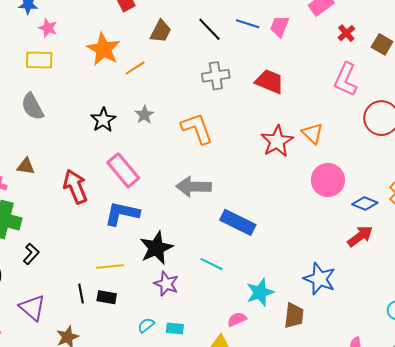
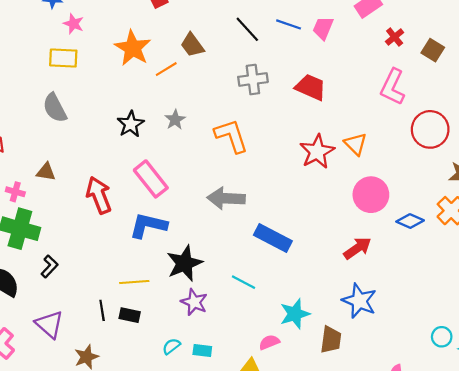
brown trapezoid: (161, 31) -> (192, 45), moved, turned 115
red arrow: (360, 236) -> (357, 248), moved

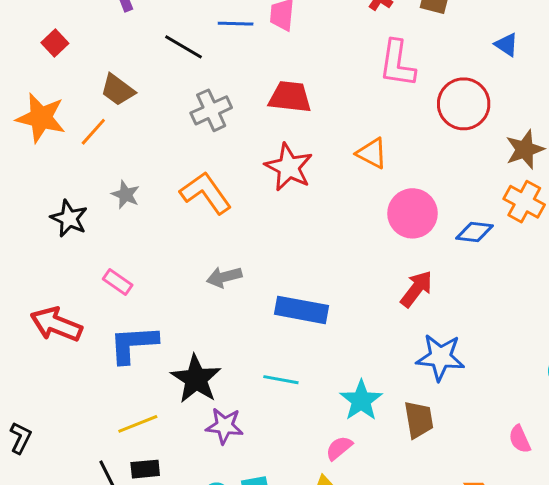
red star: (317, 152) -> (289, 167), moved
pink rectangle: (151, 179) -> (118, 282), size x0.6
red arrow: (99, 195) -> (56, 324), turned -30
gray arrow: (226, 198) -> (224, 277), size x0.7

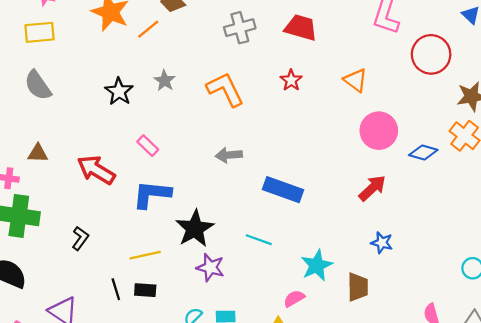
red star: (289, 167) -> (291, 80), size x0.6
blue star: (440, 357) -> (382, 243), size x0.6
black L-shape: (20, 438) -> (80, 238), moved

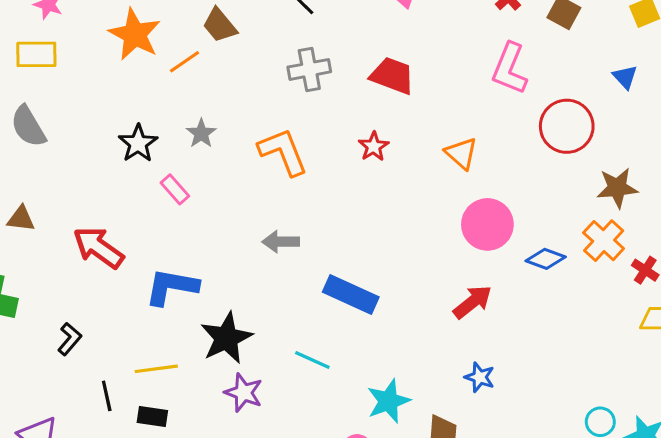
pink rectangle: (148, 146) -> (175, 189), moved
black line: (116, 289) -> (107, 396), moved

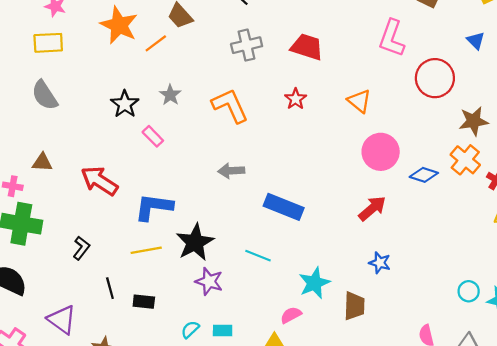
yellow line: (156, 369) -> (146, 250), moved

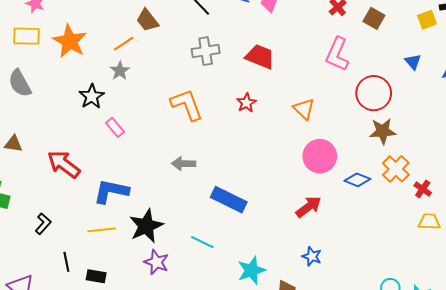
orange star: (119, 25) -> (70, 41), moved
gray star: (170, 95) -> (120, 71), moved
brown star: (473, 121) -> (383, 131), moved

